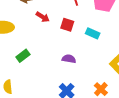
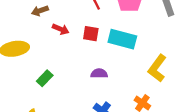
cyan rectangle: (93, 33) -> (122, 39), size x1.6

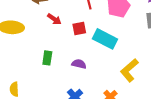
red square: (91, 34) -> (79, 28), turned -32
green rectangle: (45, 78) -> (47, 58), moved, turned -48

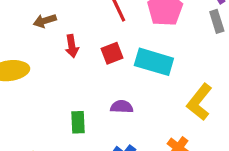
red arrow: (54, 19) -> (72, 46), turned 56
green rectangle: (47, 58) -> (78, 122), moved

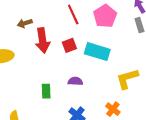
red arrow: (72, 46) -> (43, 40), size x1.6
yellow L-shape: (199, 102) -> (127, 79), turned 35

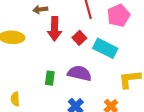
red square: (69, 45) -> (79, 38), turned -32
purple semicircle: (75, 81) -> (79, 73), size x1.6

